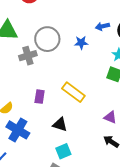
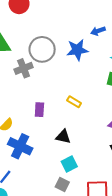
blue star: (81, 43) -> (77, 50), size x1.5
yellow rectangle: (73, 92) -> (74, 102), size x0.6

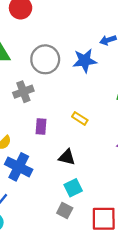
gray cross: (24, 68) -> (23, 92), moved

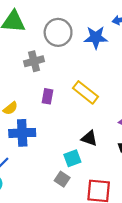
yellow rectangle: (80, 118) -> (86, 92), size x1.6
black triangle: (67, 157) -> (89, 138), moved
blue cross: (19, 167) -> (22, 133), turned -35

